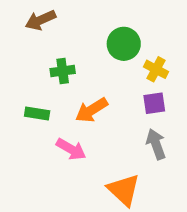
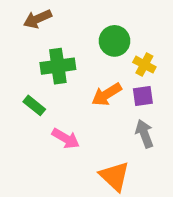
green cross: (63, 71) -> (58, 66), size x1.5
orange arrow: (91, 110) -> (107, 94), moved
green rectangle: (37, 113) -> (34, 105), turned 30

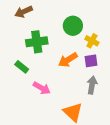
gray arrow: (144, 134) -> (92, 85), turned 30

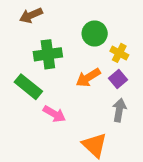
purple square: (91, 61) -> (118, 79), turned -32
green rectangle: (22, 67) -> (28, 87), size x1.5

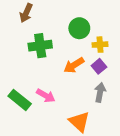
brown arrow: (31, 15) -> (26, 13), turned -42
yellow cross: (119, 53) -> (100, 45), turned -32
green rectangle: (28, 87) -> (20, 100), moved

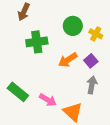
yellow cross: (100, 45) -> (96, 34), moved, turned 32
pink arrow: (46, 96) -> (48, 100), moved

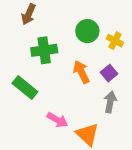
orange arrow: (68, 60) -> (81, 72), turned 96
green rectangle: (18, 92) -> (25, 87), moved

